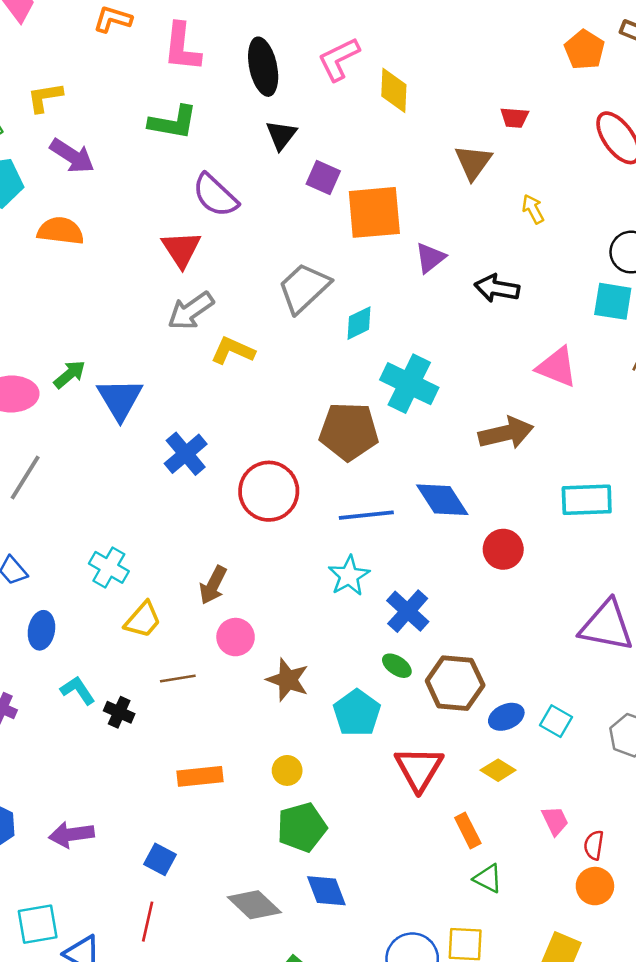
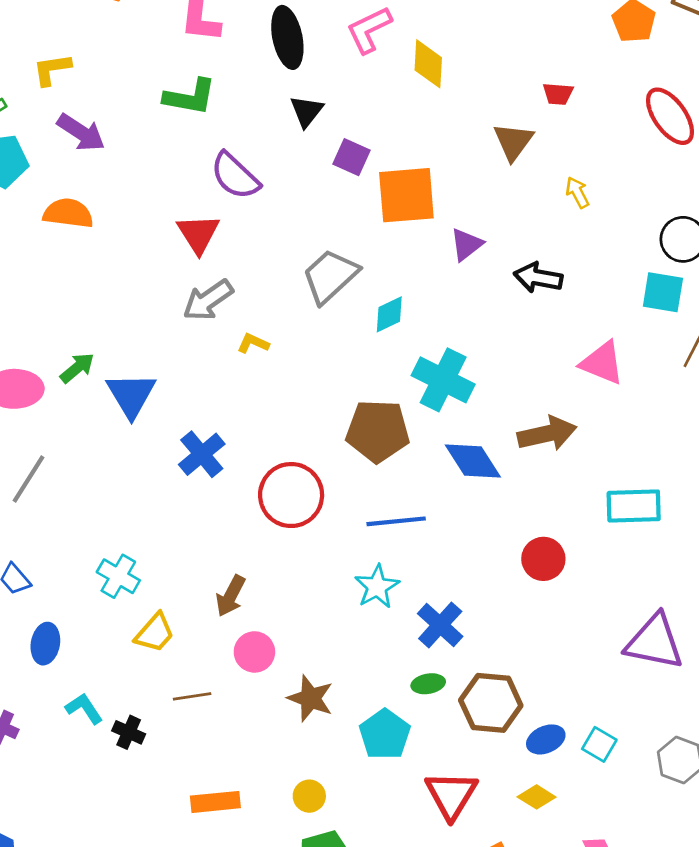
yellow L-shape: (233, 351) -> (253, 343), size x0.7
blue diamond: (442, 500) -> (473, 461), moved
green ellipse: (397, 666) -> (428, 684), turned -44

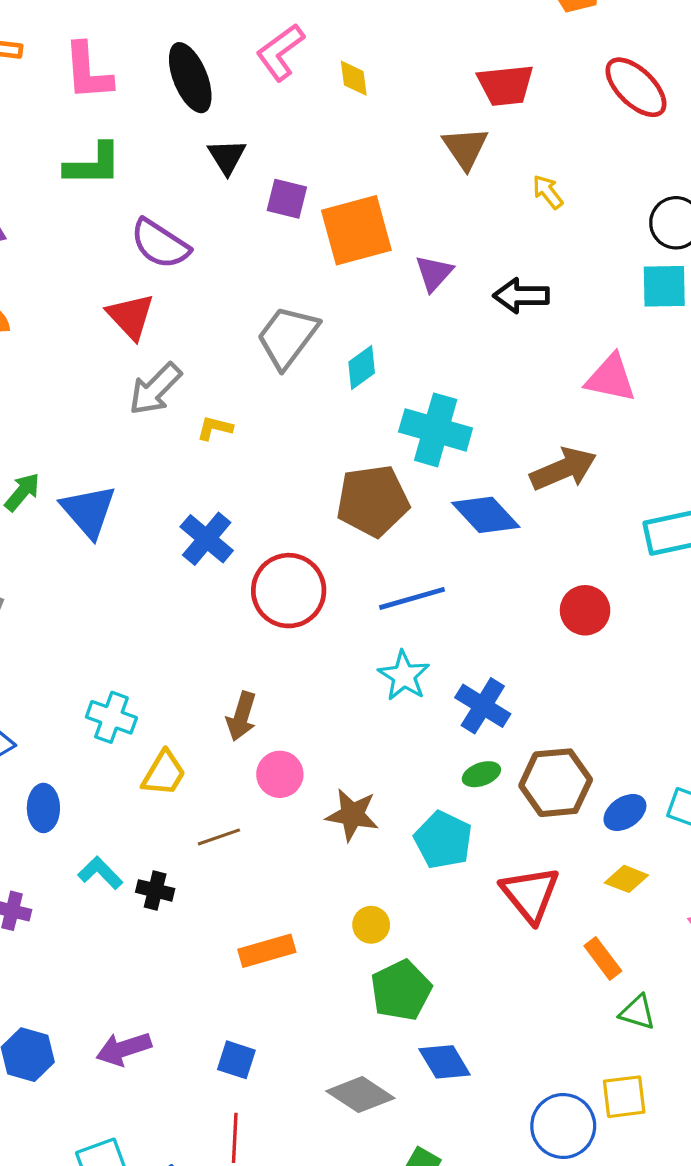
yellow diamond: (428, 64) -> (354, 78), size x0.7
red trapezoid: (558, 94) -> (506, 85), size x1.6
blue cross: (202, 454) -> (207, 539), moved

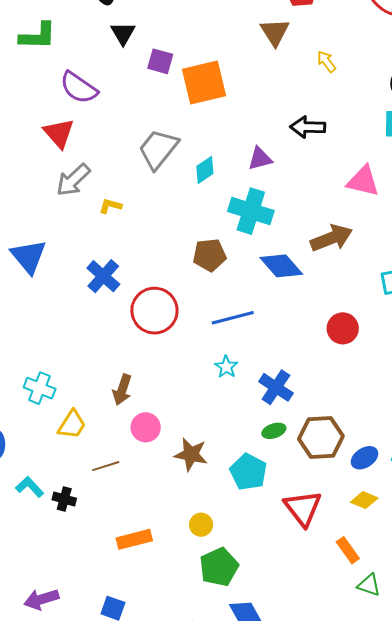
purple triangle: (434, 273) -> (260, 159), moved, turned 32
brown pentagon: (373, 501) -> (210, 255), size x0.7
cyan star: (404, 676) -> (226, 367), size x0.7

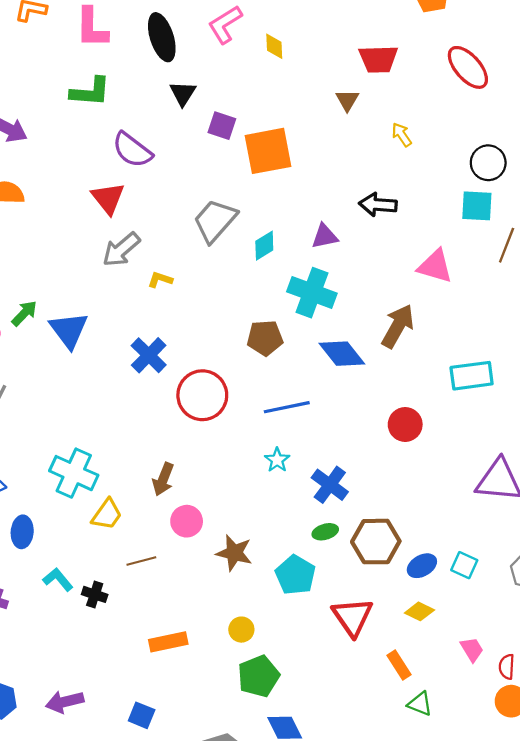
brown triangle: (275, 32) -> (347, 100), size x0.7
brown arrow: (331, 238) -> (398, 326), turned -42
cyan cross: (40, 388) -> (74, 473), size x1.4

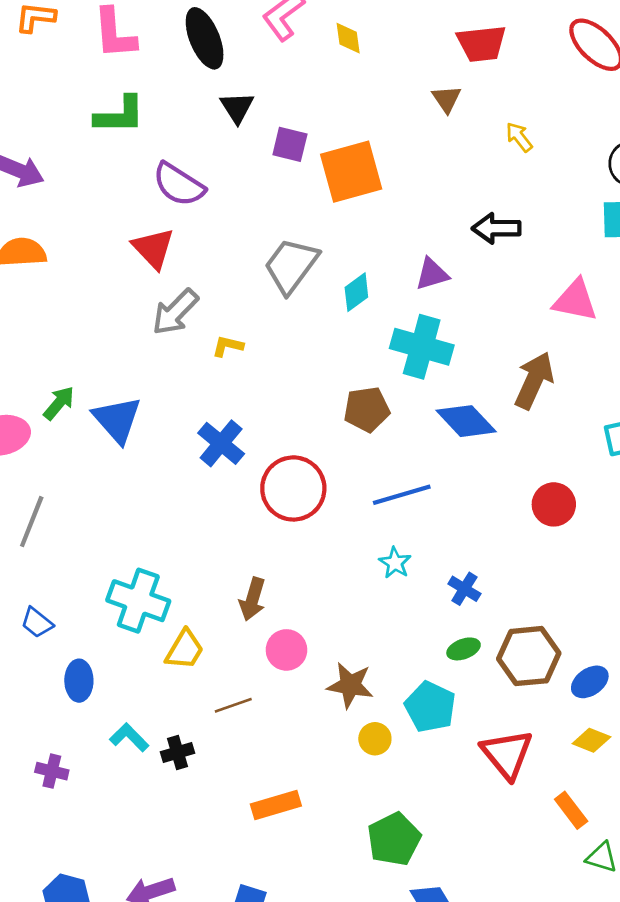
blue cross: (330, 485) -> (464, 589), size x0.7
black cross: (95, 594) -> (177, 753), turned -30
yellow circle: (241, 630) -> (375, 739), moved

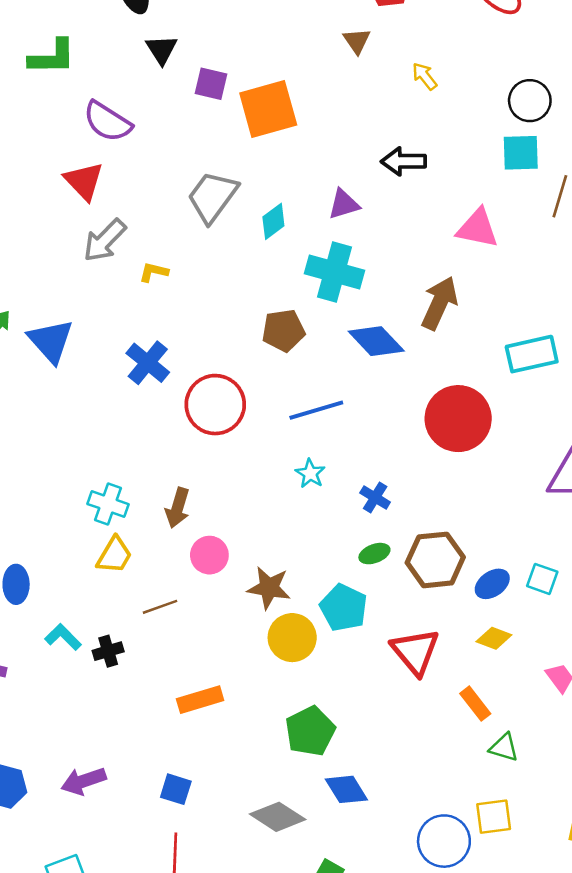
red circle: (554, 504) -> (458, 419), size x1.6
cyan cross: (138, 601) -> (108, 504), moved, size x0.7
yellow circle: (375, 739) -> (292, 638), size x1.6

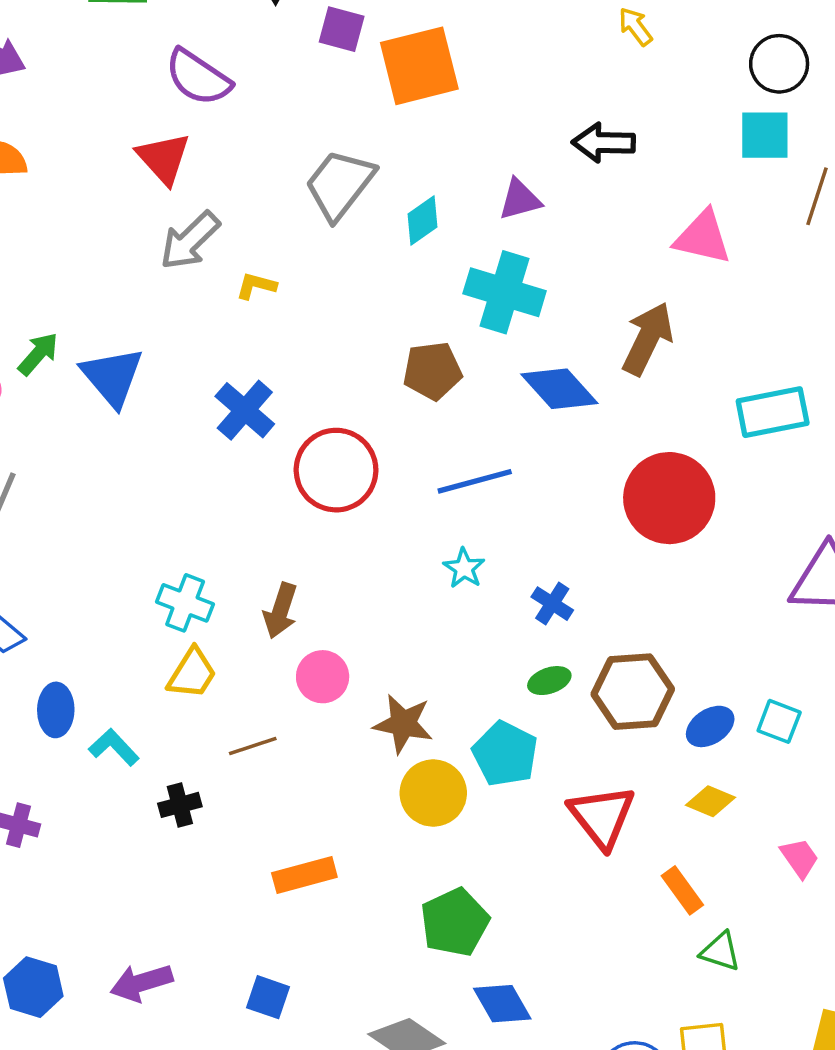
cyan L-shape: (63, 637) -> (114, 747), moved

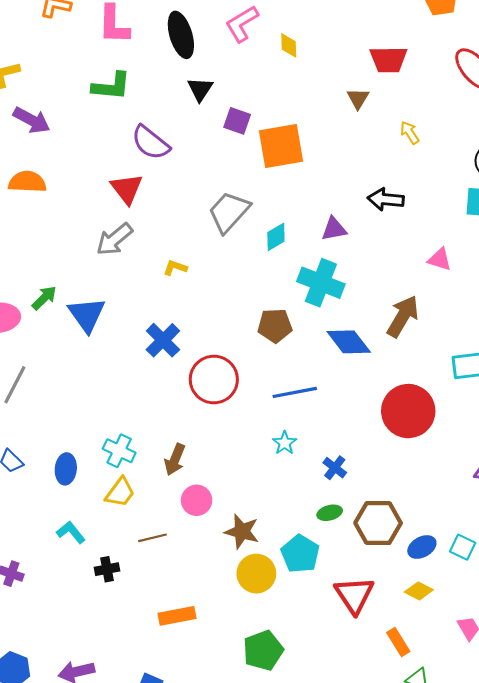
pink triangle: (703, 237) -> (440, 259), size x0.7
gray arrow: (190, 241) -> (114, 239), moved
blue ellipse: (56, 710) -> (66, 469), moved

